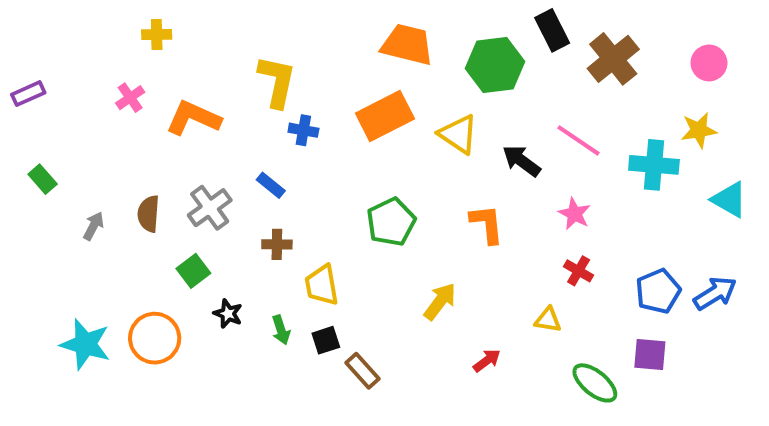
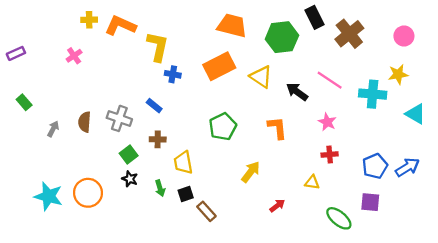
orange L-shape: (193, 118) -> (121, 26), moved
gray cross: (210, 208) -> (119, 118), turned -35
green square: (193, 271) -> (129, 154), moved
red cross: (579, 271) -> (330, 154), turned -35

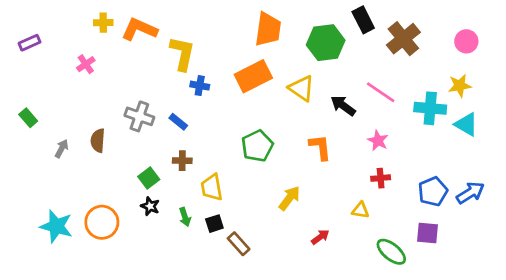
orange trapezoid: (232, 26) -> (268, 29), turned 84
purple rectangle: (16, 53) -> (29, 43), moved
cyan triangle: (416, 114) -> (466, 124), moved
gray cross: (119, 118) -> (139, 116), moved

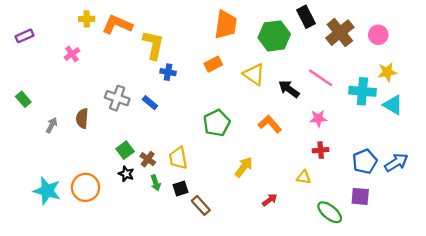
pink circle: (466, 41) -> (378, 35), moved
orange rectangle: (253, 76) -> (213, 64), size x0.6
pink star: (378, 141) -> (318, 118), turned -30
orange L-shape: (320, 147) -> (270, 124), turned -35
brown cross: (182, 161) -> (148, 159), moved, turned 35

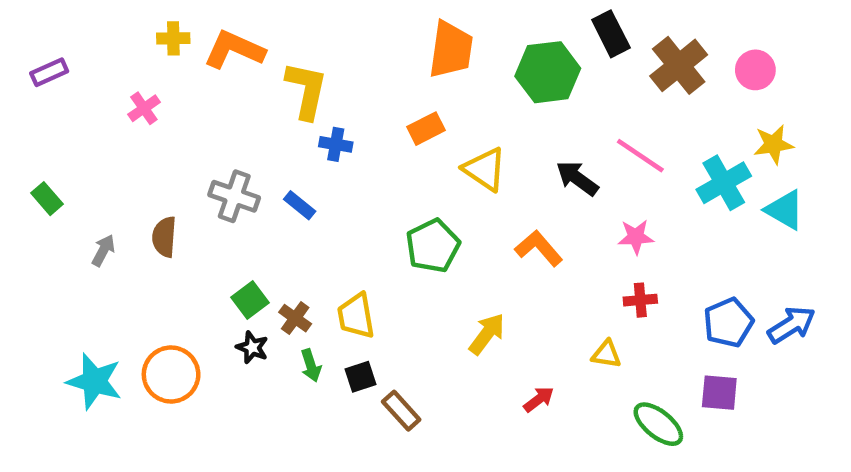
yellow triangle: (254, 74) -> (485, 169), moved
cyan cross: (362, 91) -> (724, 183), turned -35

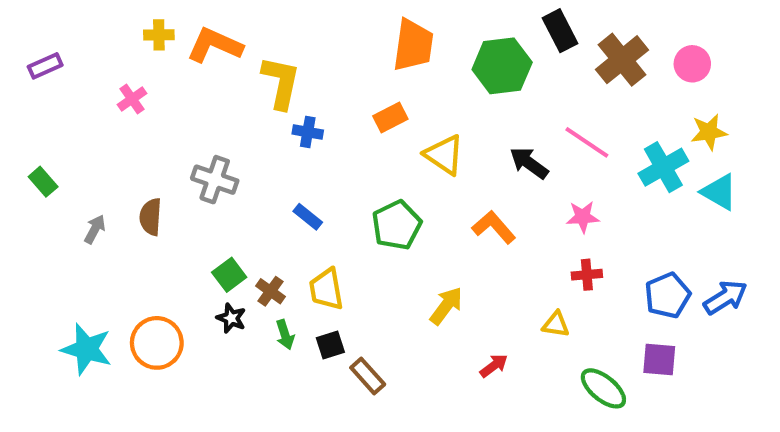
blue rectangle: (300, 205) -> (308, 217), moved

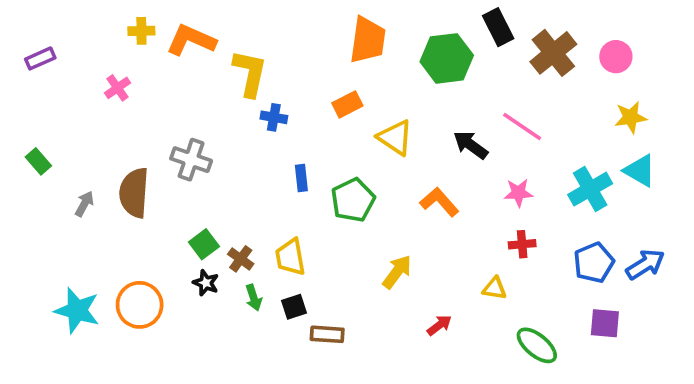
cyan cross: (663, 167) -> (590, 189), moved
brown semicircle: (151, 217) -> (134, 193), size x1.5
blue rectangle: (308, 217) -> (301, 178), moved, turned 45
purple square: (659, 359) -> (605, 323), moved
brown rectangle: (368, 376) -> (327, 334), turned -44

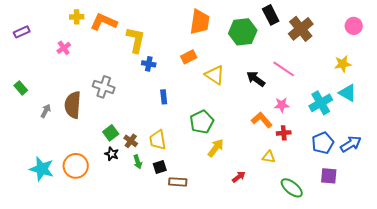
pink circle: (616, 57) -> (354, 26), moved
green pentagon: (353, 200) -> (202, 122), moved
orange L-shape: (439, 202) -> (262, 120), moved

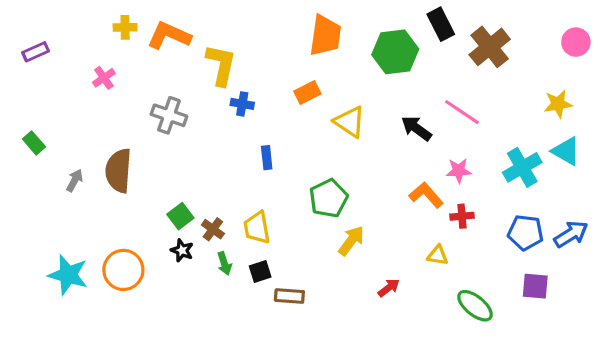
gray cross: (104, 87) -> (169, 115), moved
blue pentagon: (323, 143) -> (525, 232), turned 30

